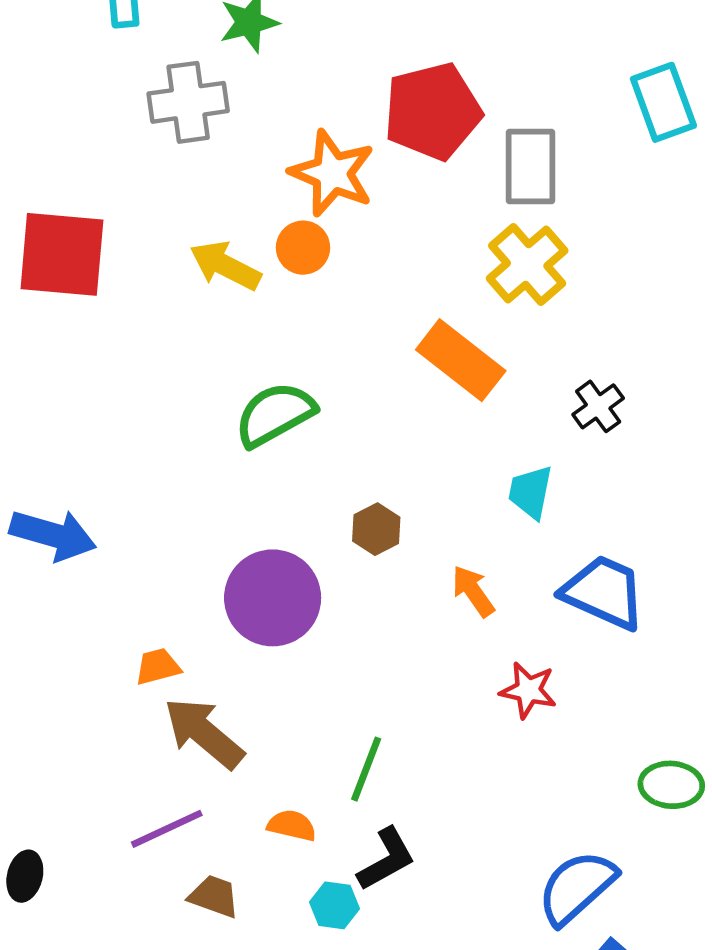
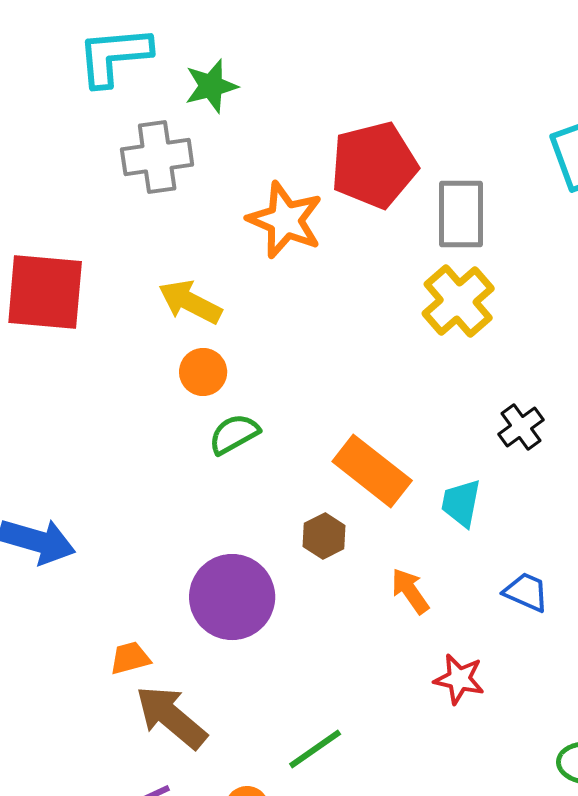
orange circle: (303, 248) -> (203, 372), moved
orange rectangle: (461, 360) -> (372, 471), moved
green semicircle: (275, 414) -> (234, 434), size x0.7
blue trapezoid: (604, 592) -> (526, 592), size x0.6
green line: (366, 769) -> (315, 749), turned 34

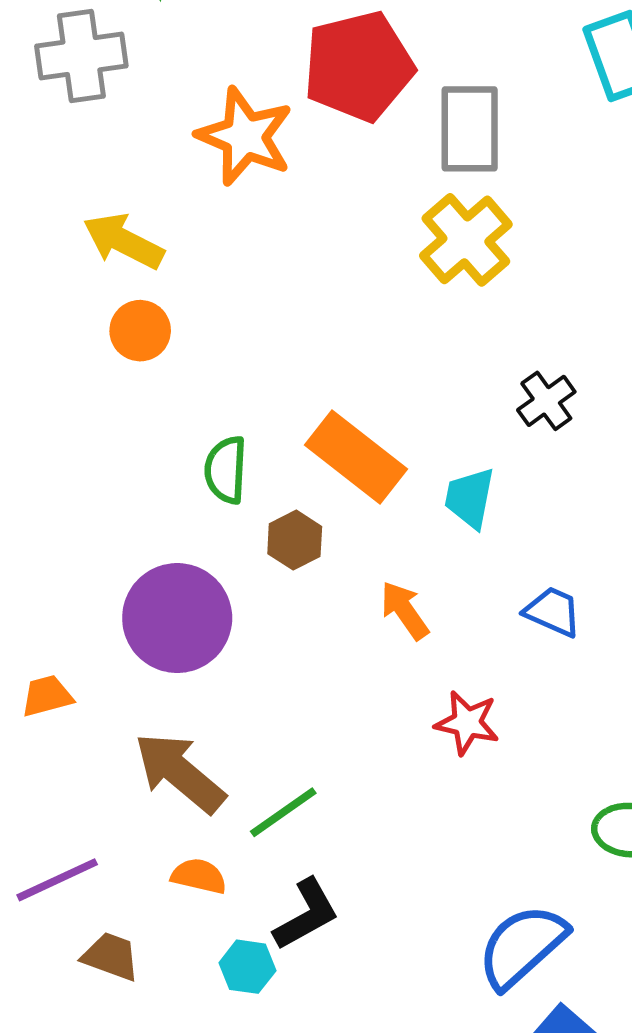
green semicircle: (234, 434) -> (226, 470), moved, turned -58
brown arrow: (171, 717) -> (180, 773), moved

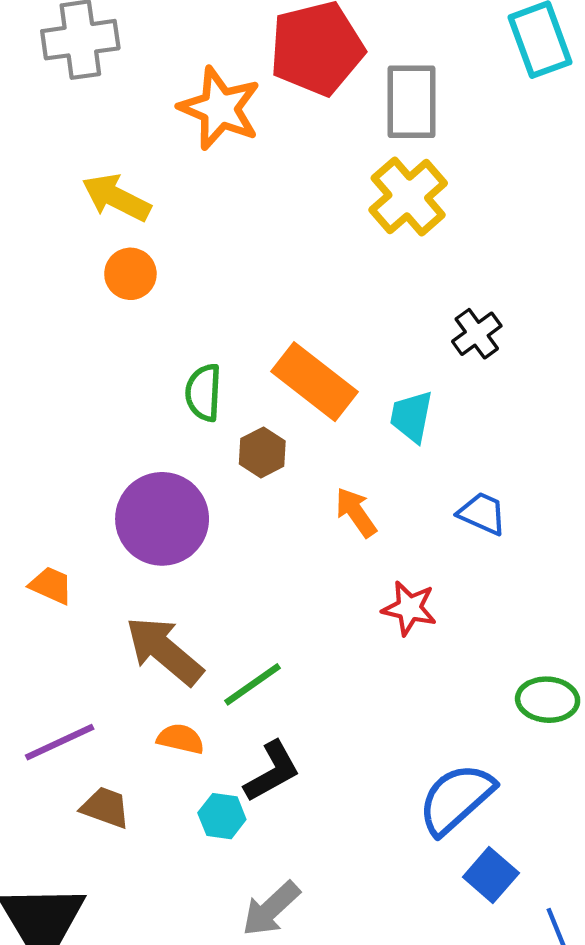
orange trapezoid: (47, 696) -> (51, 585), turned 39

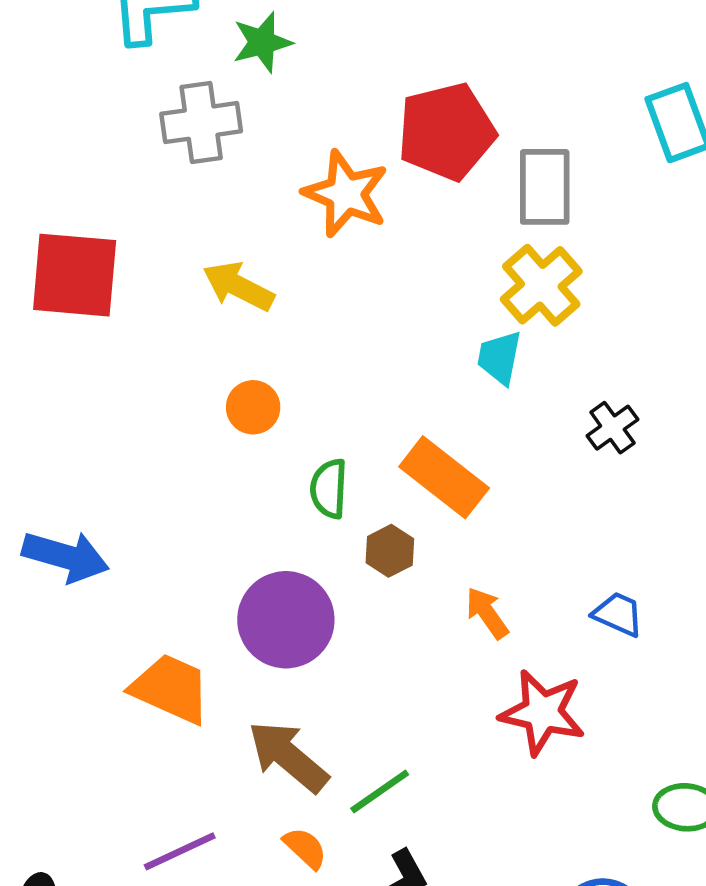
orange circle: (130, 274) -> (253, 407), moved
cyan trapezoid: (411, 416) -> (499, 358), moved
orange trapezoid: (51, 585) -> (171, 689), size x1.8
red star: (409, 608) -> (542, 712), size x1.5
orange semicircle: (181, 739) -> (305, 848), turned 30

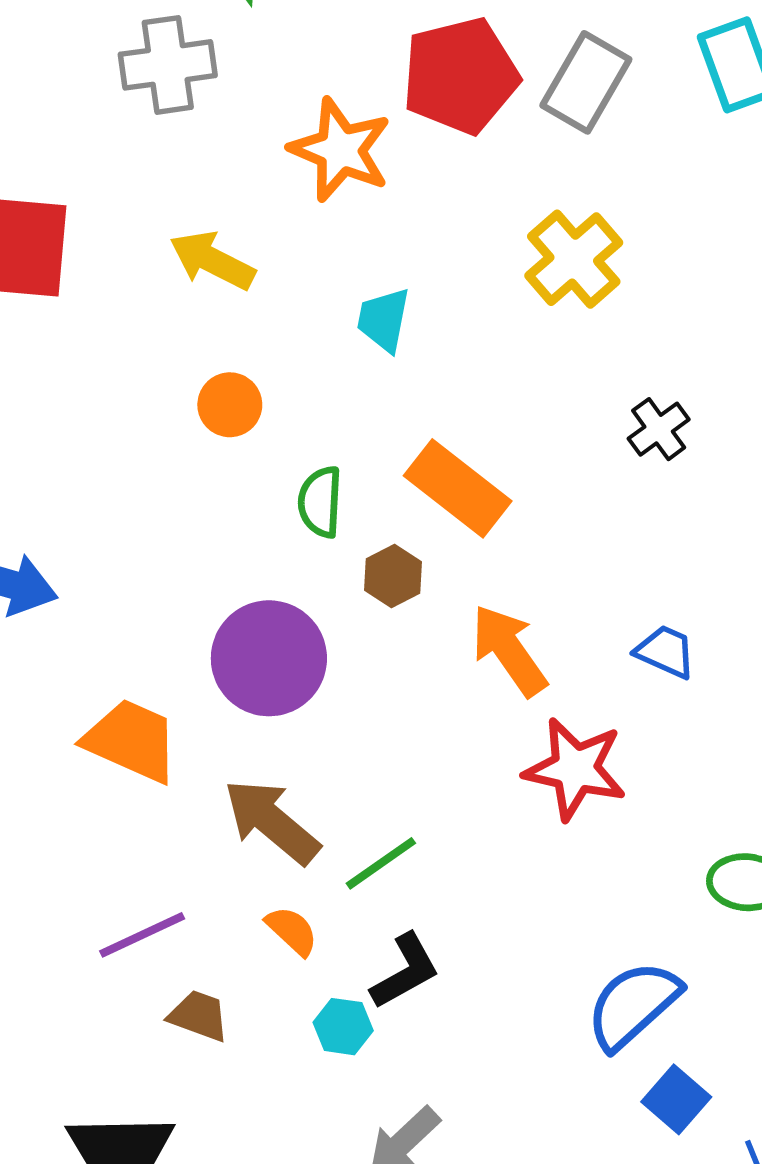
gray rectangle: (545, 187) -> (586, 82), moved, turned 30
cyan trapezoid: (499, 358) -> (384, 320), moved
orange arrow: (487, 613) -> (509, 650), size x1.5

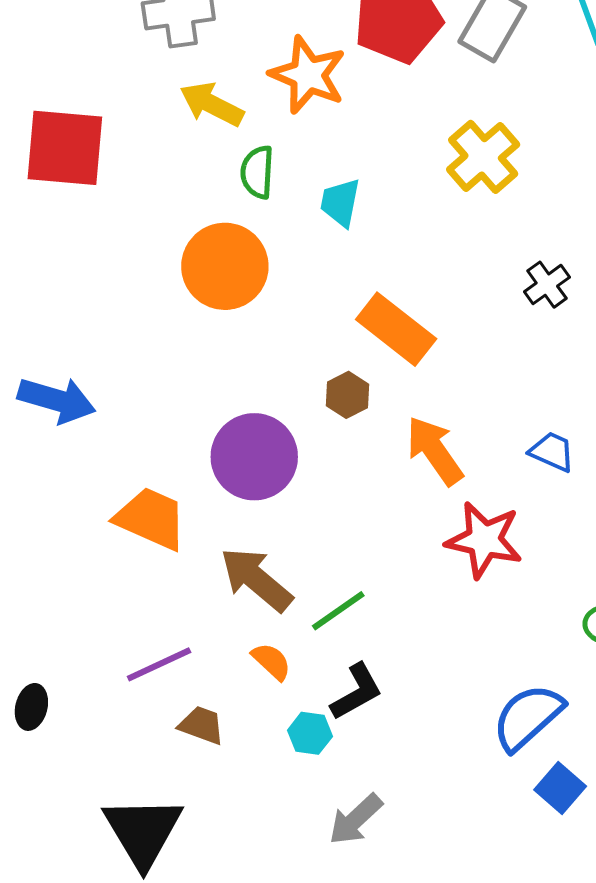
yellow arrow: (212, 260) -> (212, 104), moved
orange circle: (230, 405) -> (225, 266), size x1.8
green semicircle: (320, 502) -> (257, 172), moved

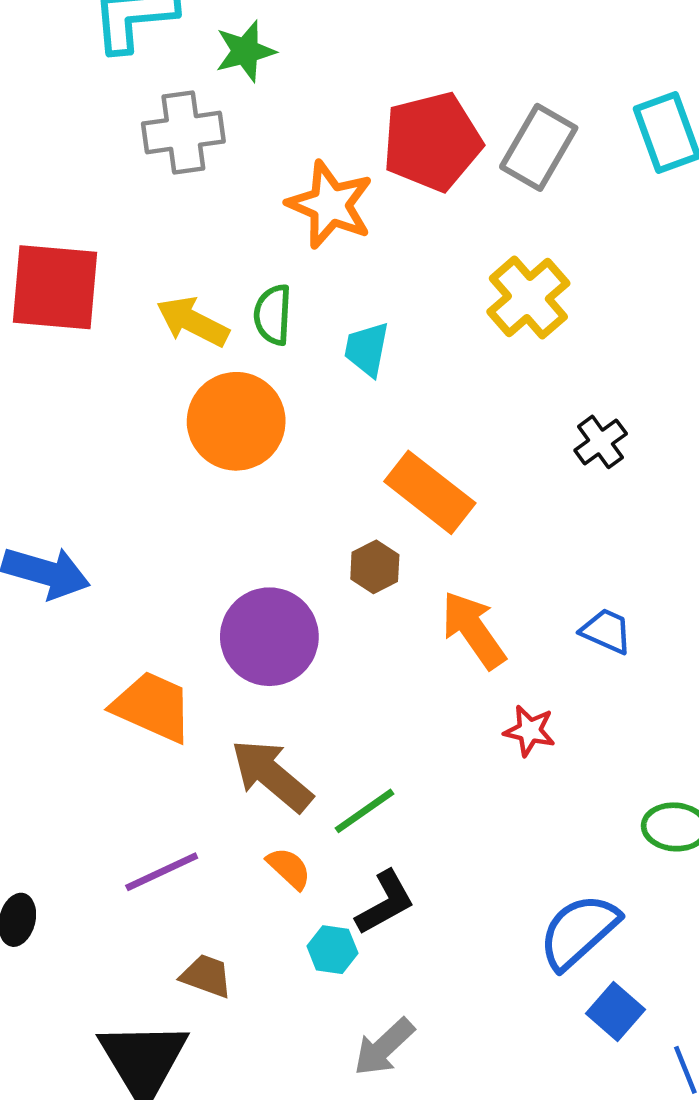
yellow arrow: (212, 104) -> (193, 322), moved
red star: (484, 540) -> (530, 731), size x0.6
brown trapezoid: (202, 725) -> (206, 976), moved

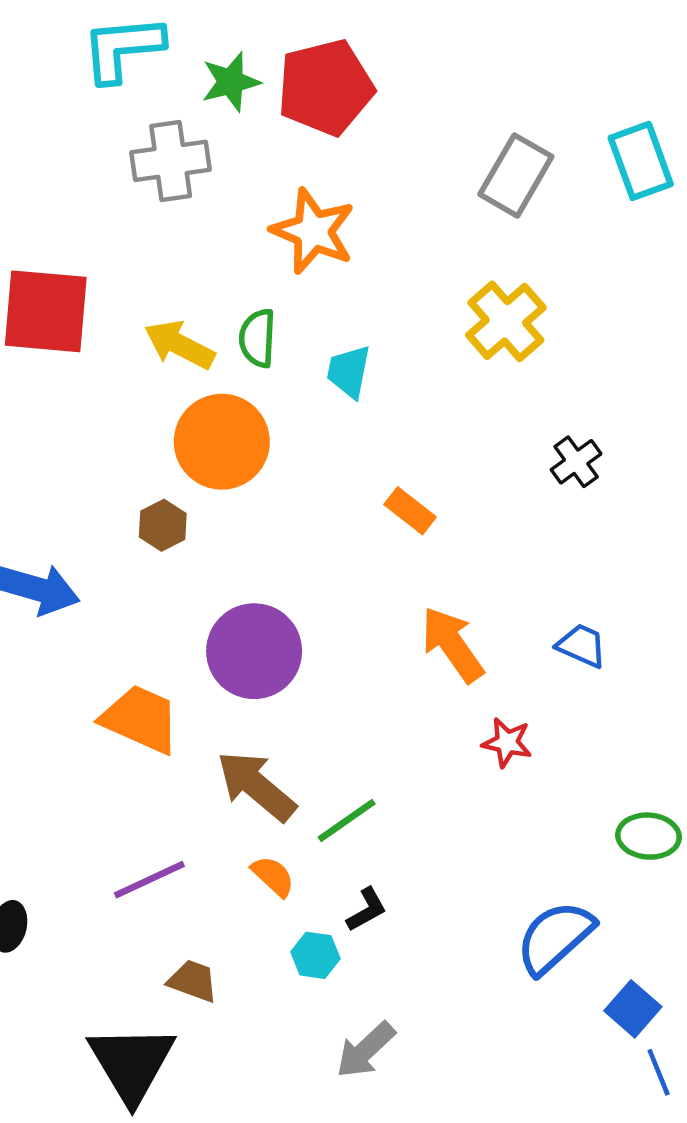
red pentagon: (432, 142) -> (325, 87), moved
orange rectangle: (430, 492) -> (410, 511), size x0.6
brown hexagon: (375, 567) -> (163, 525), moved
black L-shape: (385, 903) -> (367, 910), size x0.7
blue square: (615, 1011) -> (633, 1009), moved

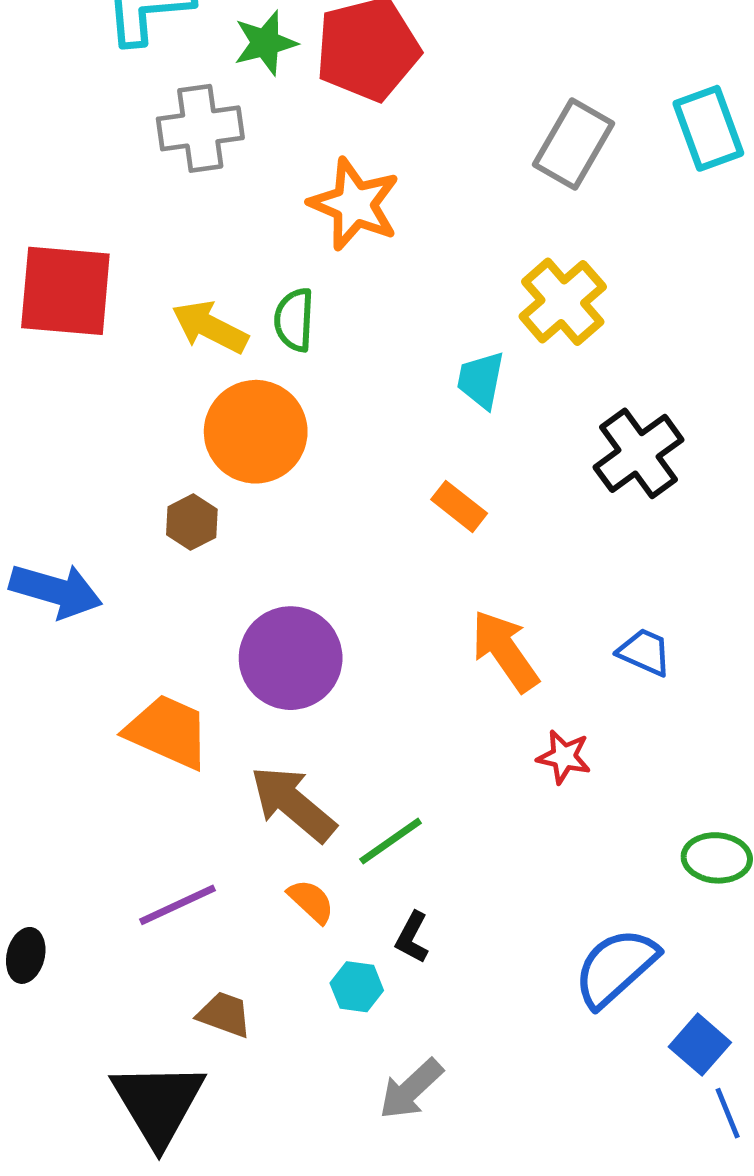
cyan trapezoid: (349, 372) -> (481, 380), moved
black cross: (576, 462) -> (639, 453), size x1.6
black L-shape: (367, 910) -> (412, 937), turned 147

